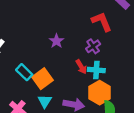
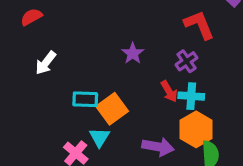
cyan rectangle: (24, 72) -> (85, 99), turned -42
cyan triangle: (45, 101) -> (99, 137), moved

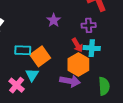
purple cross: (187, 61) -> (89, 25), turned 32
orange hexagon: (196, 129) -> (78, 65), moved

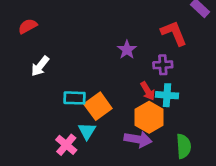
purple star: (54, 20) -> (127, 50), moved

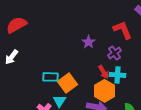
red semicircle: (28, 26) -> (16, 25), size x1.5
purple cross: (163, 65) -> (114, 53), turned -32
white arrow: (40, 66) -> (12, 57), moved

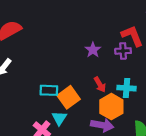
purple cross: (114, 53) -> (123, 51), moved, turned 32
red arrow: (104, 72) -> (100, 85), moved

